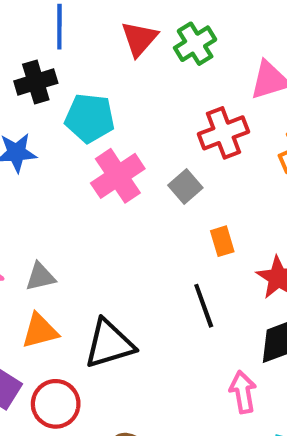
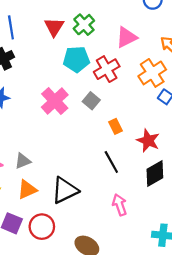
cyan pentagon: (90, 118) -> (76, 59), moved
pink arrow: (243, 392) -> (120, 205), moved

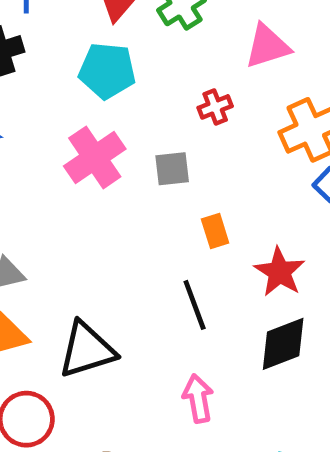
cyan pentagon: (76, 59) -> (107, 71), moved
red cross: (107, 69) -> (215, 107), size x0.6
gray square: (91, 101) -> (172, 169), turned 35

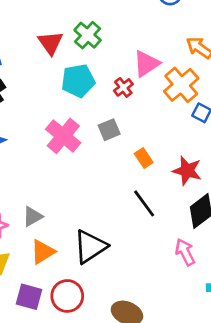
pink triangle: (267, 46) -> (146, 64), moved
cyan pentagon: (107, 71) -> (78, 81), moved
pink arrow: (198, 398) -> (185, 252), moved

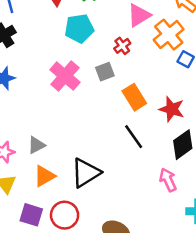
red cross: (123, 87) -> (122, 46), moved
orange rectangle: (144, 158) -> (134, 97), size x1.5

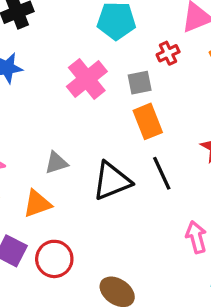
orange rectangle: (134, 97) -> (148, 121), moved
gray triangle: (36, 145) -> (56, 163), moved
black triangle: (86, 173) -> (112, 181), moved

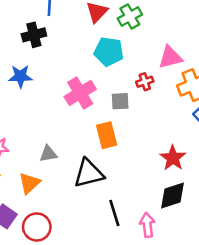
orange rectangle: (148, 121) -> (107, 135), moved
black line: (162, 173) -> (114, 213), moved
orange triangle: (37, 204) -> (29, 183), turned -30

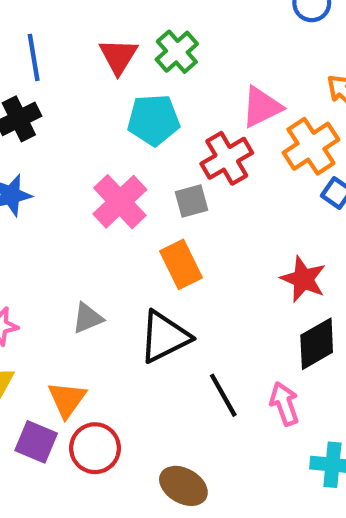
red cross: (145, 82) -> (227, 158), size x1.6
orange triangle: (29, 183) -> (67, 399), moved

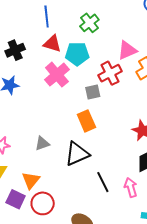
red triangle: (118, 56) -> (52, 44), moved, turned -48
blue line: (34, 57) -> (47, 16), moved
pink cross: (120, 202) -> (57, 75), moved

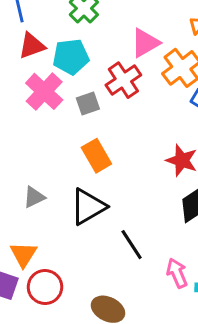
red triangle: (52, 44) -> (32, 46), turned -30
gray square: (93, 92) -> (88, 104), moved
pink arrow: (131, 187) -> (177, 273), moved

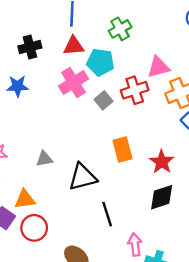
gray square: (88, 104) -> (104, 100), turned -36
orange rectangle: (96, 156) -> (122, 149), moved
orange triangle: (23, 254) -> (25, 199), turned 35

